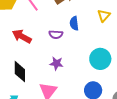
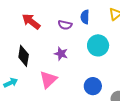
cyan circle: (100, 59) -> (98, 45), moved

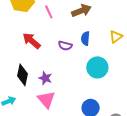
purple star: (61, 54) -> (45, 78), moved
pink triangle: (48, 80) -> (46, 100), turned -30

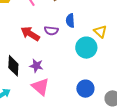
yellow triangle: (116, 37) -> (100, 31), moved, turned -32
red arrow: (32, 41) -> (30, 34), moved

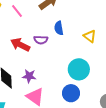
cyan circle: (86, 48) -> (79, 69), moved
blue circle: (85, 89) -> (71, 93), moved

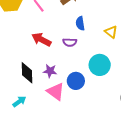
purple semicircle: (41, 40) -> (70, 42), moved
blue circle: (71, 93) -> (76, 81), moved

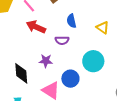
red arrow: (41, 40) -> (36, 27), moved
purple star: (50, 71) -> (46, 61), moved

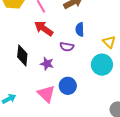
cyan circle: (93, 61) -> (102, 65), moved
black diamond: (21, 73) -> (22, 55), moved

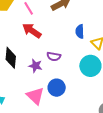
blue semicircle: (80, 29) -> (80, 31), moved
purple semicircle: (67, 47) -> (54, 56), moved

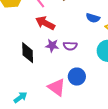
blue semicircle: (80, 31) -> (93, 18), turned -64
purple star: (35, 66) -> (52, 46), moved

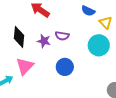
purple star: (52, 46) -> (44, 41), moved
pink triangle: (57, 87) -> (25, 66), moved, turned 30

